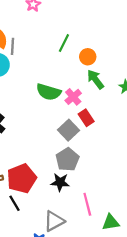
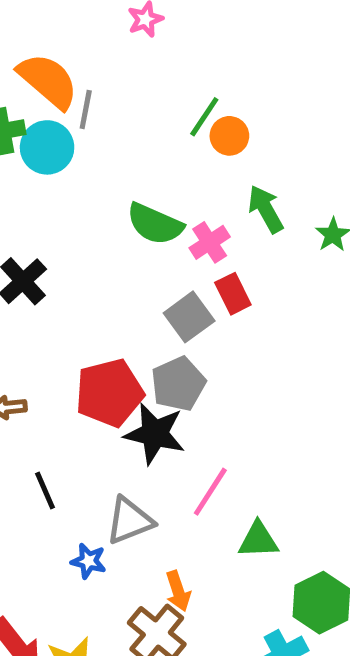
orange circle: (88, 57) -> (229, 136), moved
red pentagon: (22, 178) -> (109, 393), moved
black star: (60, 182) -> (155, 434), size x1.4
black line: (15, 203) -> (45, 490), moved
pink line: (87, 204) -> (210, 492), turned 40

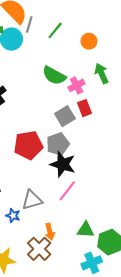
green line: (204, 117) -> (55, 30), moved
black star: (155, 434) -> (63, 164), moved
green triangle: (258, 540) -> (86, 230), moved

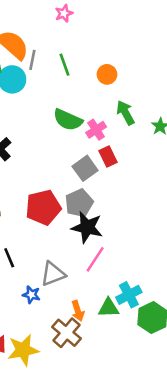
green line: (55, 30) -> (65, 65), turned -54
green triangle: (86, 230) -> (109, 308), moved
cyan cross: (92, 263) -> (129, 295), moved

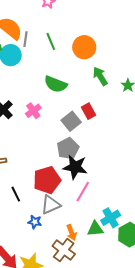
orange circle: (107, 74) -> (84, 47), size x1.5
pink cross: (96, 130) -> (33, 111), moved
red pentagon: (43, 207) -> (47, 180), moved

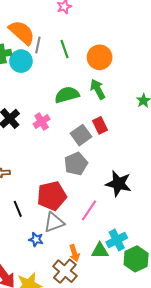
green arrow: (100, 76) -> (98, 89), moved
green semicircle: (56, 84) -> (67, 95), turned 140
black star: (75, 167) -> (119, 184), moved

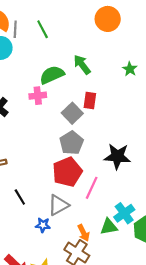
orange circle: (100, 57) -> (108, 19), moved
pink cross: (42, 121) -> (38, 96), moved, turned 35
red rectangle: (100, 125) -> (90, 101), turned 42
red pentagon: (52, 196) -> (67, 172), moved

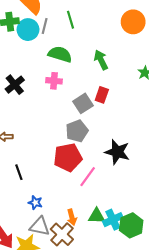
gray line: (15, 29) -> (45, 26), moved
green semicircle: (52, 75) -> (60, 54), moved, turned 30
gray triangle: (58, 205) -> (40, 226), moved, turned 30
cyan cross: (124, 213) -> (113, 220), moved

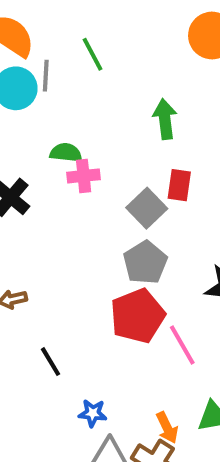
green semicircle: (60, 54) -> (66, 153), moved, size x0.7
green arrow: (101, 60) -> (165, 119), turned 30
pink line: (88, 177) -> (182, 345), turned -55

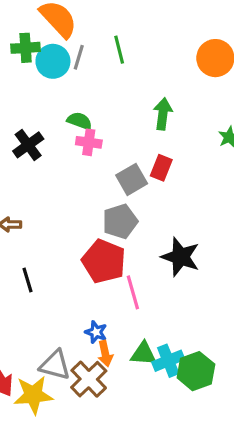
red pentagon: (138, 316) -> (104, 261), turned 30
blue star: (93, 413) -> (96, 332), moved

